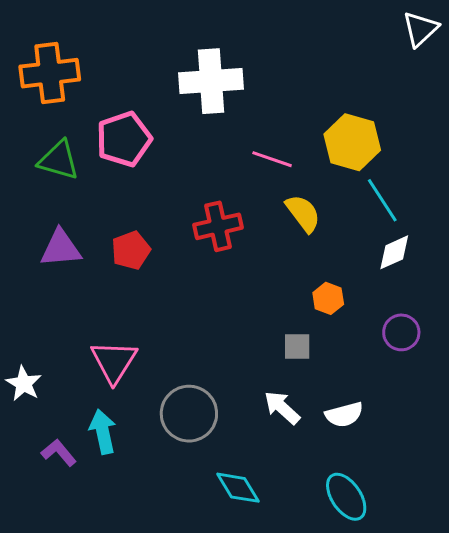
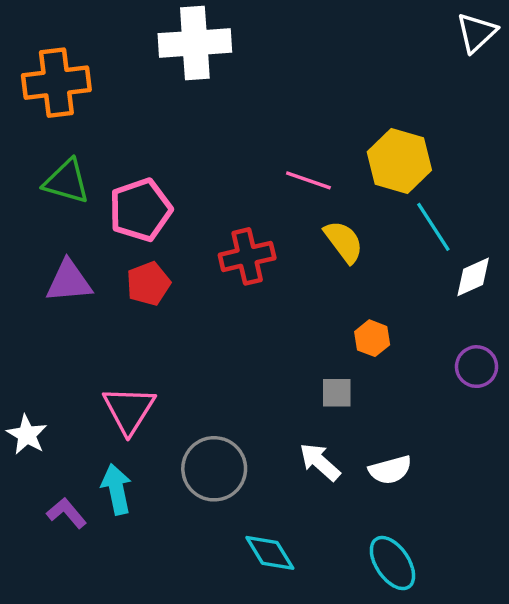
white cross: (211, 81) -> (195, 43), moved
pink pentagon: (124, 139) -> (140, 210), moved
white diamond: (394, 252) -> (473, 277), moved
purple circle: (401, 332) -> (477, 367), moved

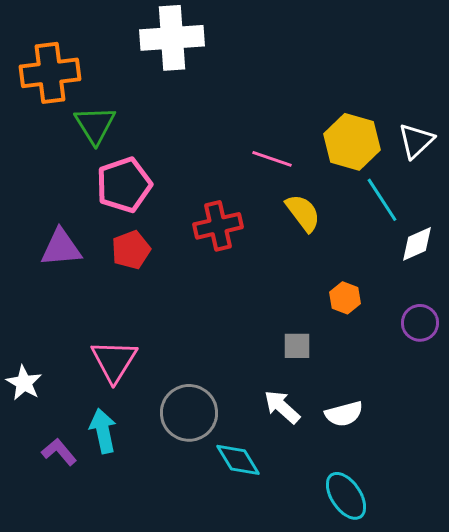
white triangle: (477, 33) -> (416, 141), moved
green triangle: (67, 181) -> (95, 125), moved, turned 42
orange hexagon: (372, 338) -> (345, 298), moved
cyan diamond: (270, 553) -> (238, 460), moved

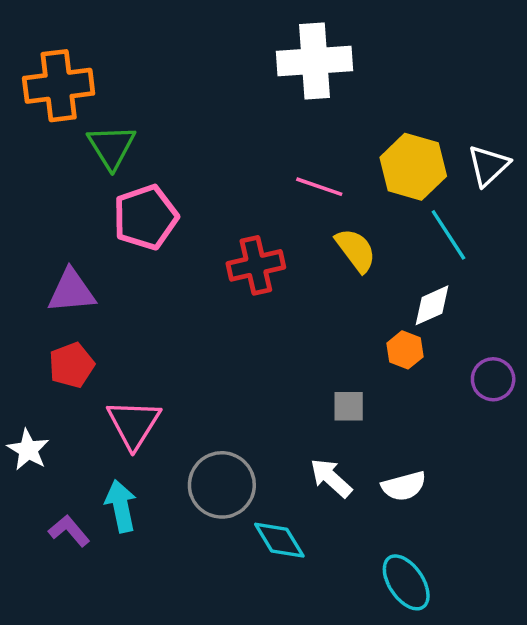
white cross: (172, 38) -> (315, 61), moved
white diamond: (417, 244) -> (432, 305), moved
red pentagon: (131, 250) -> (72, 365), moved

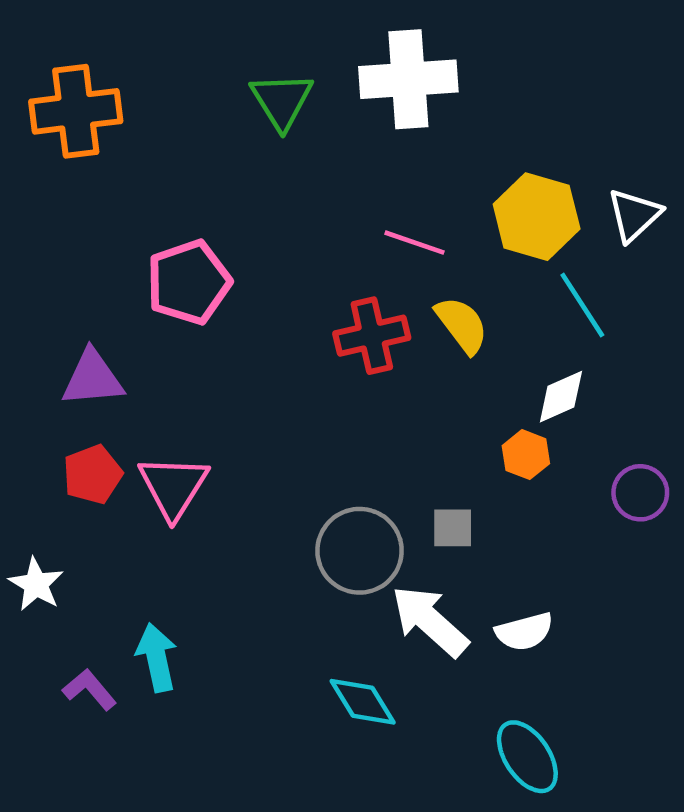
green triangle: (111, 147) -> (282, 101), moved
red cross: (256, 265) -> (372, 336), moved
pink triangle: (134, 424) -> (173, 487), moved
white arrow: (331, 478) -> (430, 621), size x1.4
gray circle: (222, 485) -> (360, 551), moved

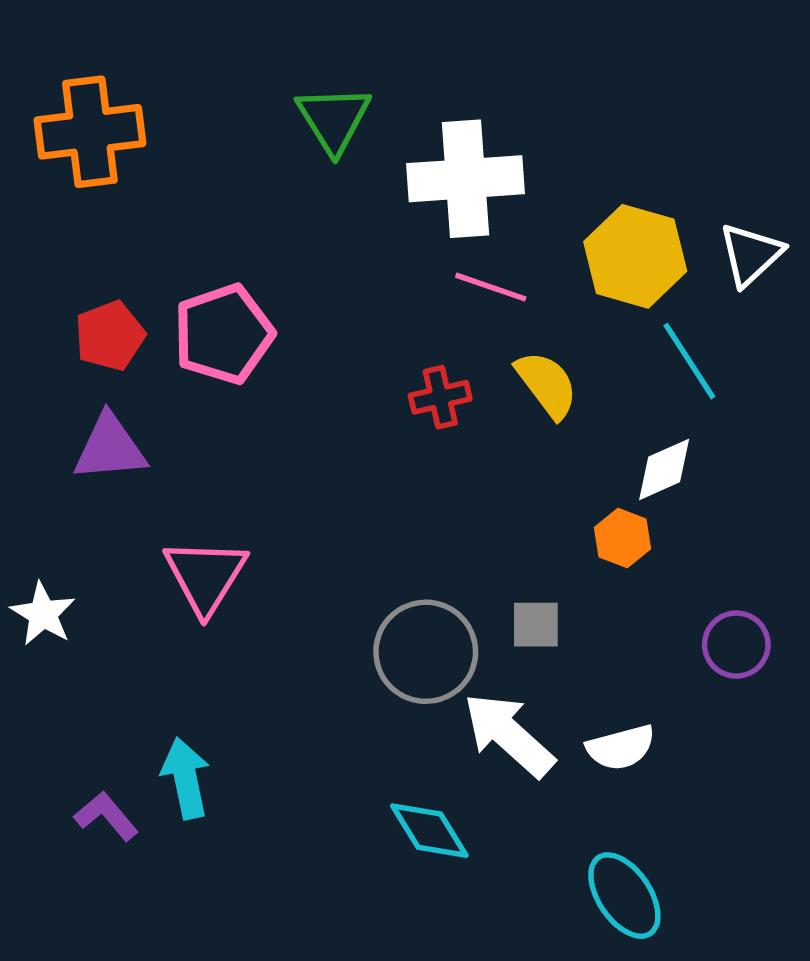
white cross: (408, 79) -> (465, 179), moved
red cross: (372, 336) -> (440, 397), size x0.7
red pentagon: (93, 474) -> (110, 336), moved
purple circle: (640, 493) -> (736, 645), moved
white star: (36, 584) -> (43, 614), moved

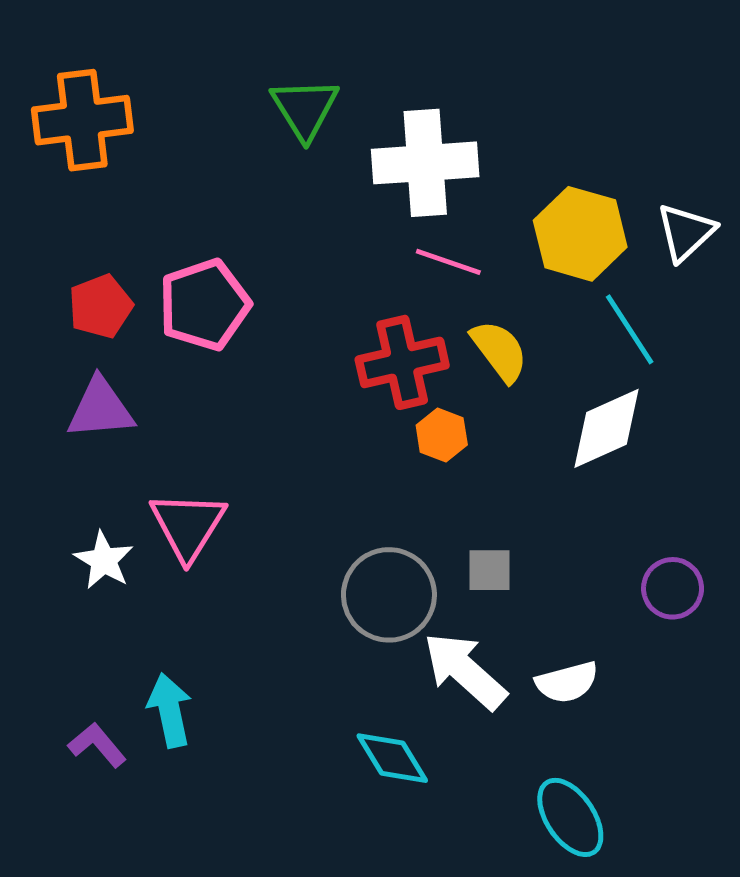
red cross: (440, 397) -> (402, 362), size x1.6
white diamond: (664, 469) -> (607, 428), size x1.4
orange hexagon: (623, 538) -> (442, 435), moved
white star: (43, 614) -> (104, 560), moved

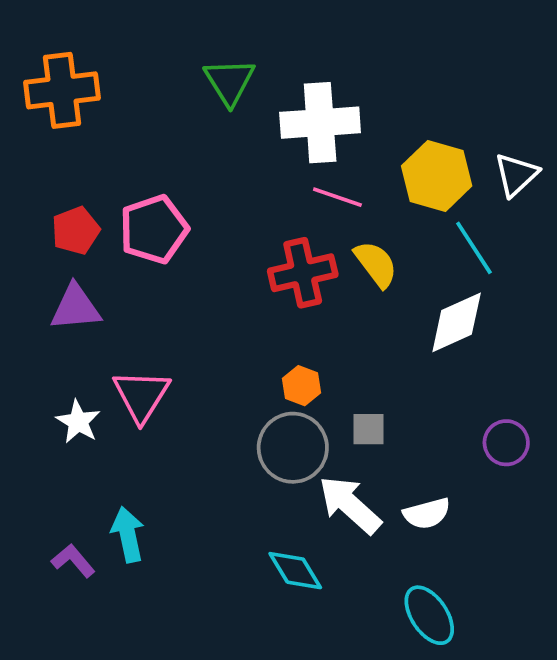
orange hexagon: (442, 435) -> (301, 386), moved

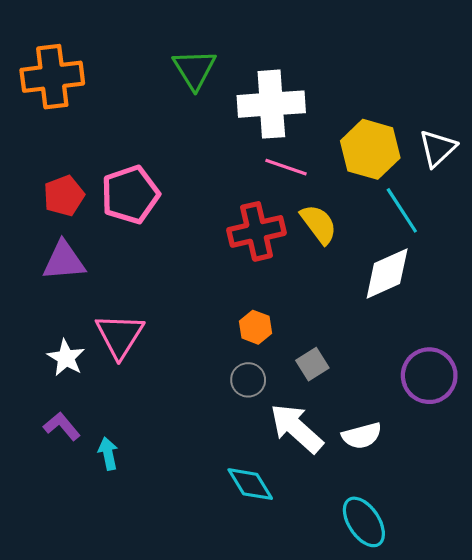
gray square: (368, 429) -> (312, 364), turned -32
purple circle: (506, 443) -> (429, 376), size x1.4
gray circle: (293, 448) -> (248, 380), size x0.6
cyan arrow: (128, 535) -> (108, 454), size x0.7
purple L-shape: (73, 561) -> (62, 426), moved

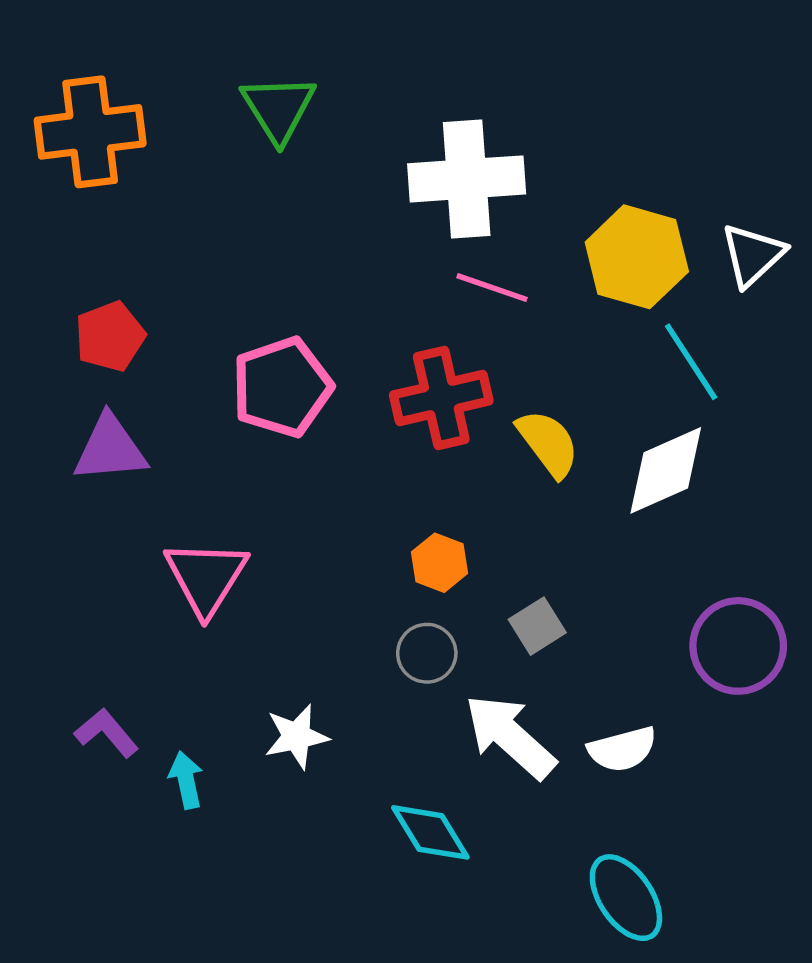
green triangle: (194, 69) -> (278, 108), moved
pink pentagon: (130, 195) -> (282, 387), moved
yellow semicircle: (319, 224) -> (548, 443), moved
white star: (66, 358) -> (296, 736), moved, turned 30

